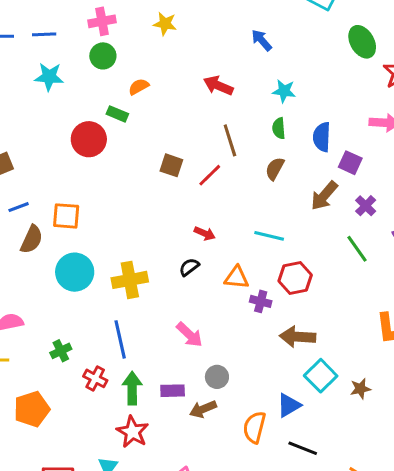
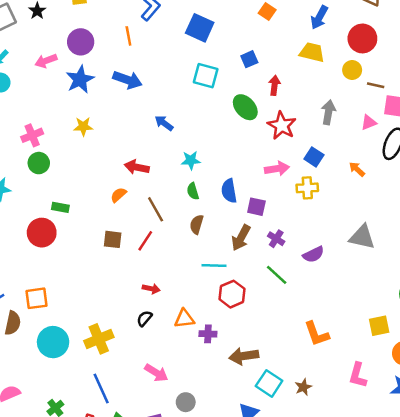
orange semicircle: (139, 87) -> (118, 195), moved
cyan line: (269, 236) -> (214, 266), moved
red hexagon: (295, 278) -> (232, 294), moved

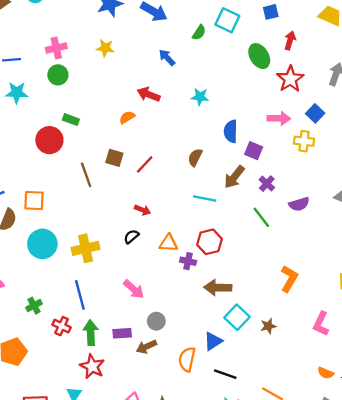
blue arrow: (164, 123) -> (167, 57), moved
green semicircle: (193, 191) -> (199, 33), moved, turned -140
brown line: (156, 209) -> (86, 175), moved
red hexagon: (232, 294) -> (209, 242), moved
orange L-shape: (317, 334) -> (289, 279), turned -140

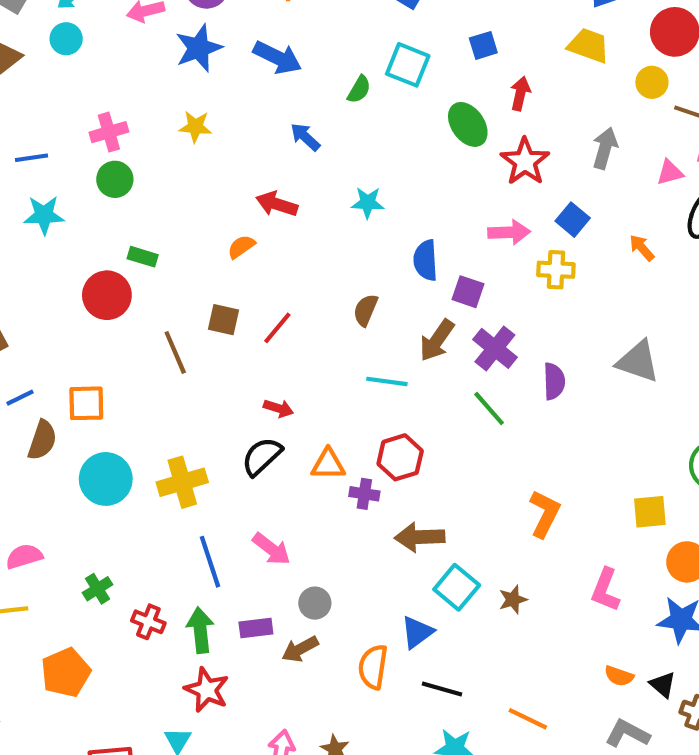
purple cross: (267, 184) -> (495, 348), size x1.5
purple semicircle: (299, 204) -> (554, 381), turned -72
black semicircle: (131, 237) -> (262, 456), size x1.5
blue line: (80, 295) -> (210, 562), moved

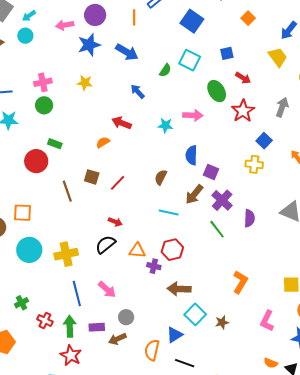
yellow trapezoid: (589, 46) -> (278, 57), turned 30
red arrow: (520, 94) -> (243, 78), turned 105
pink arrow: (509, 232) -> (193, 115), moved

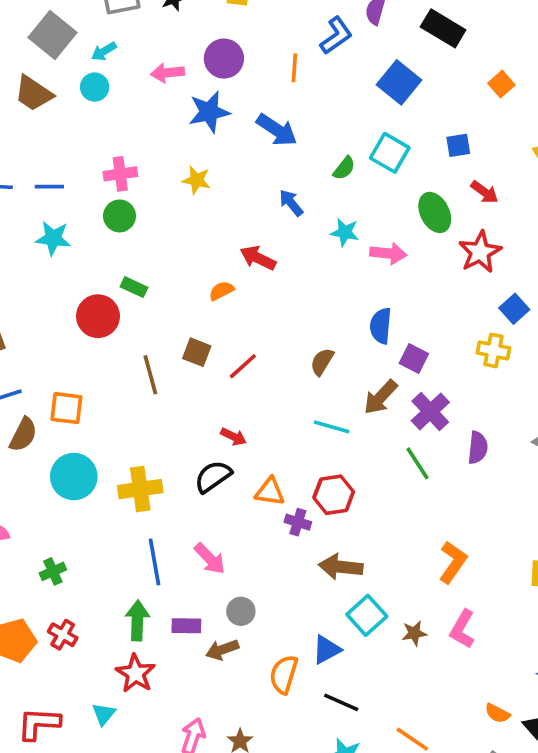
cyan star: (165, 125) -> (345, 232), moved
red cross: (45, 320) -> (63, 635), moved
pink L-shape: (267, 321) -> (462, 629), moved

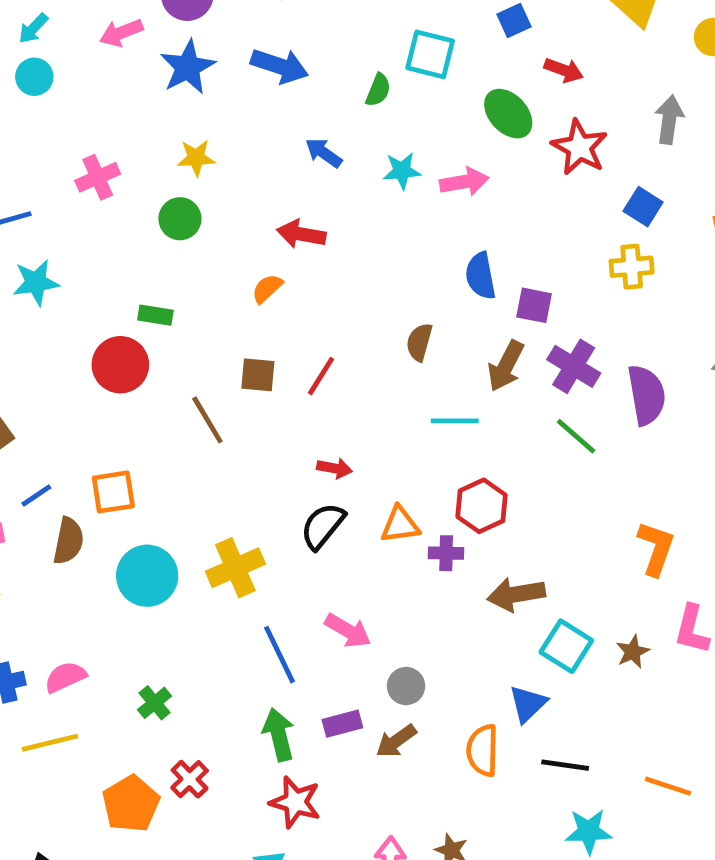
green circle: (120, 216) -> (180, 219), moved
purple semicircle: (478, 448) -> (646, 395), size x1.4
red cross: (63, 635) -> (190, 779), turned 32

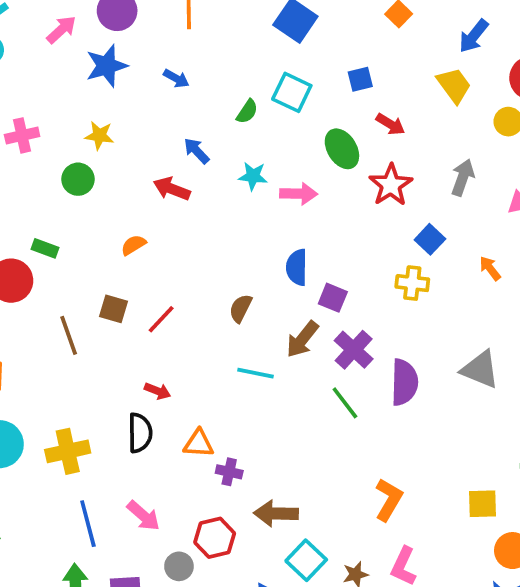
pink arrow: (121, 33) -> (61, 30), turned 148
blue arrow: (280, 66) -> (176, 78), size x0.6
red arrow: (301, 234) -> (172, 189), moved
red hexagon: (482, 506) -> (215, 538), moved
black semicircle: (323, 526) -> (140, 433), turned 129

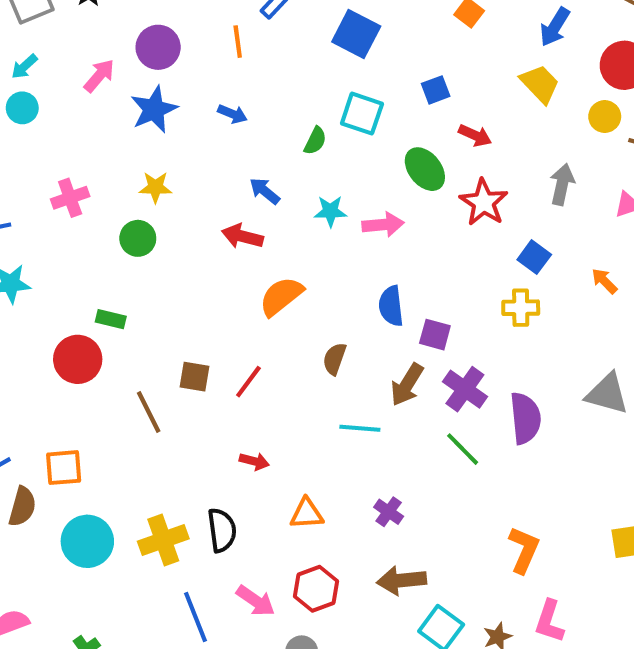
orange semicircle: (133, 245) -> (281, 296), moved, size x1.6
black semicircle: (140, 433) -> (222, 530), moved
purple cross: (229, 472) -> (389, 512), moved, turned 30
red hexagon: (215, 538) -> (316, 589), moved

